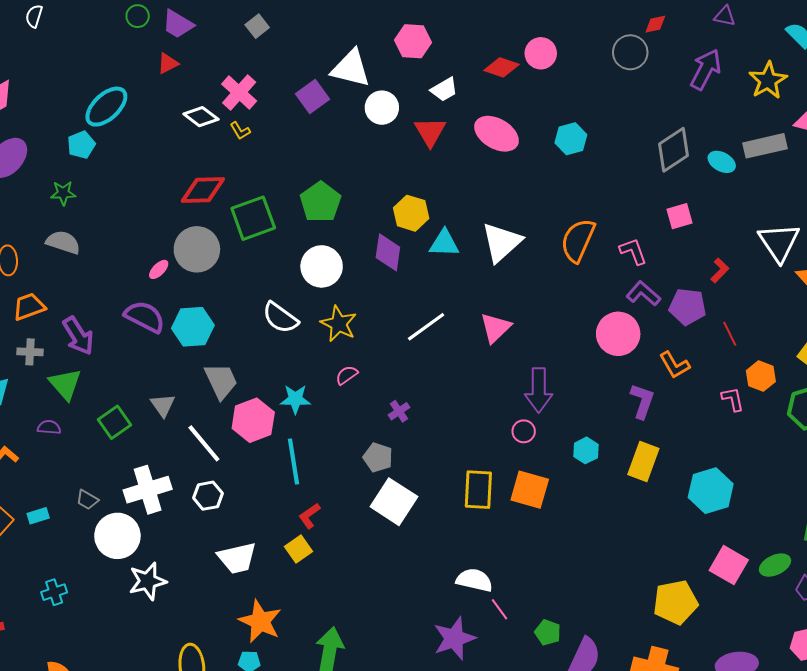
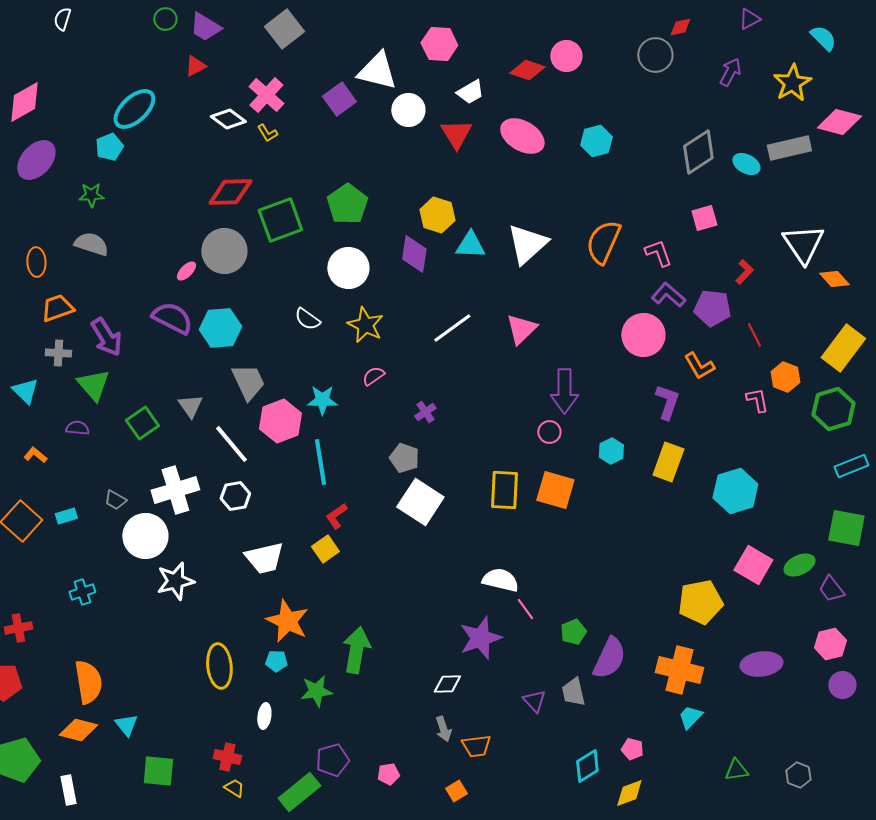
purple triangle: (725, 16) -> (749, 19), turned -40
gray square: (257, 26) -> (284, 29), size x1.6
purple arrow: (706, 69) -> (730, 72), size x0.7
white semicircle: (280, 318) -> (307, 319), size x0.7
green pentagon: (548, 632) -> (573, 632), turned 30

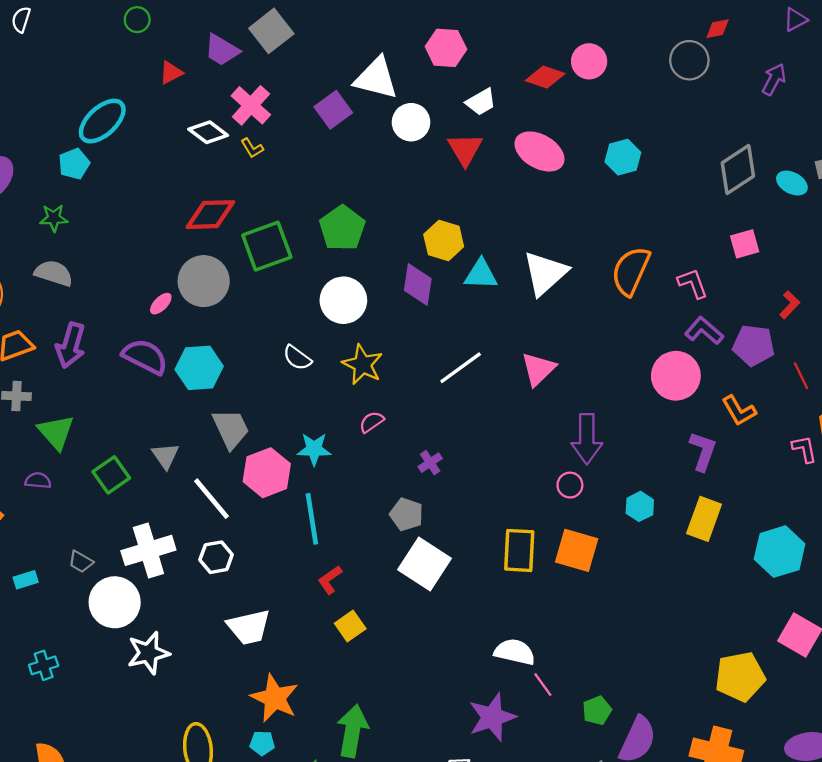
purple trapezoid: (205, 27) -> (222, 50), moved
purple arrow: (106, 337) -> (71, 345), moved, turned 48
yellow square: (325, 549) -> (350, 626), moved

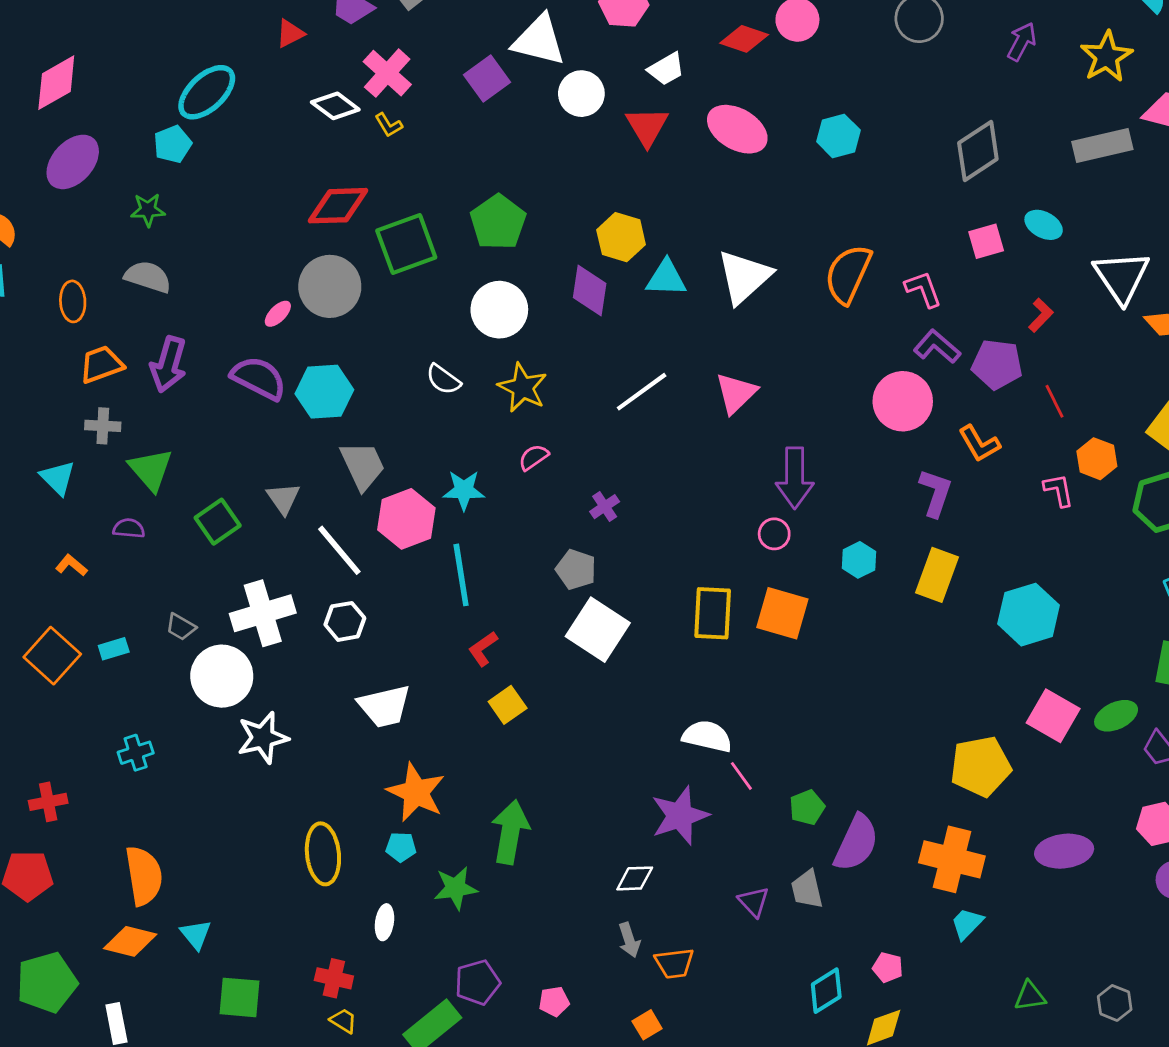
cyan ellipse: (792, 183) -> (1044, 225), moved

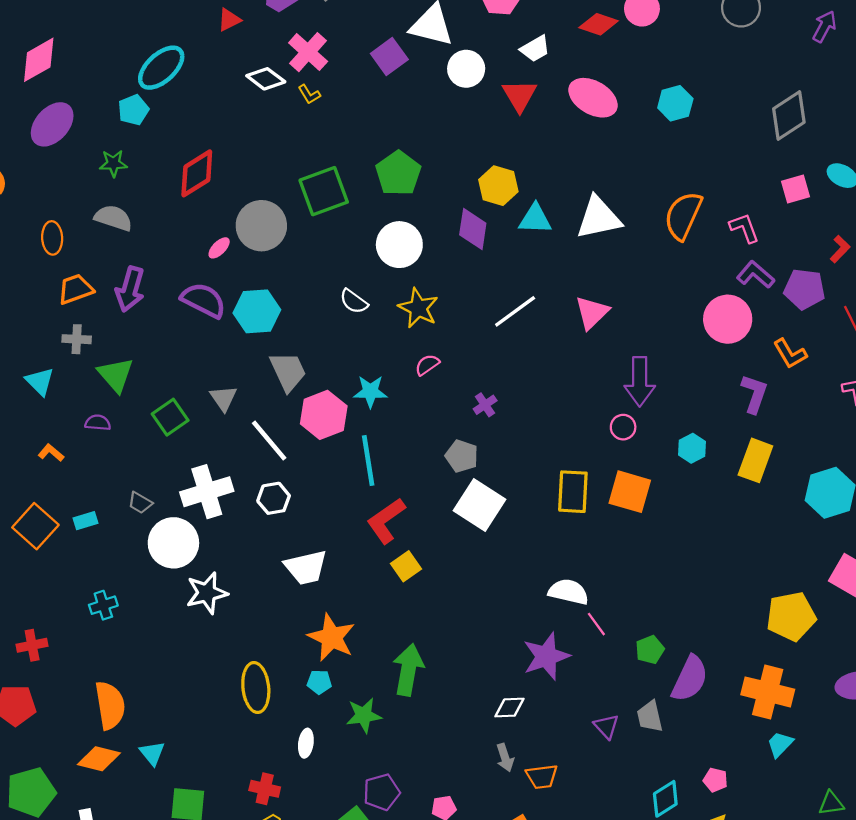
red diamond: (338, 206) -> (197, 173), moved, turned -30
white triangle: (744, 277) -> (599, 218), turned 30
red L-shape: (483, 649) -> (386, 521), size x1.6

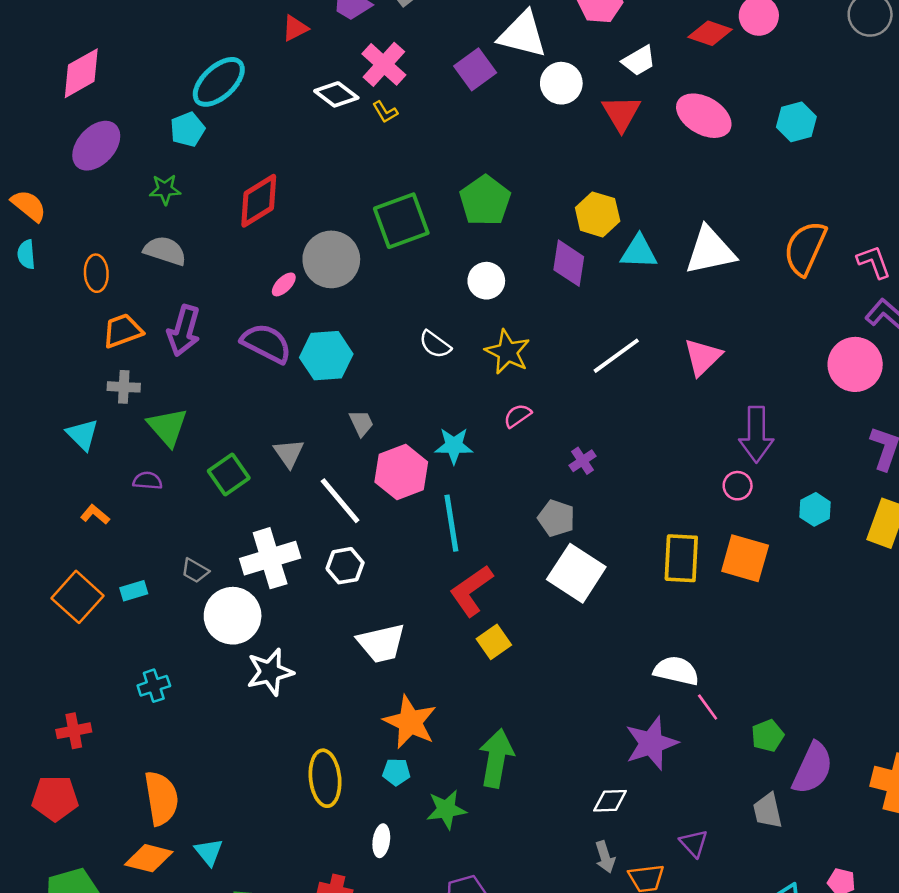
white circle: (399, 245) -> (486, 281), size x0.7
gray trapezoid: (288, 371) -> (361, 423), size x0.6
purple triangle: (606, 726) -> (694, 843), moved

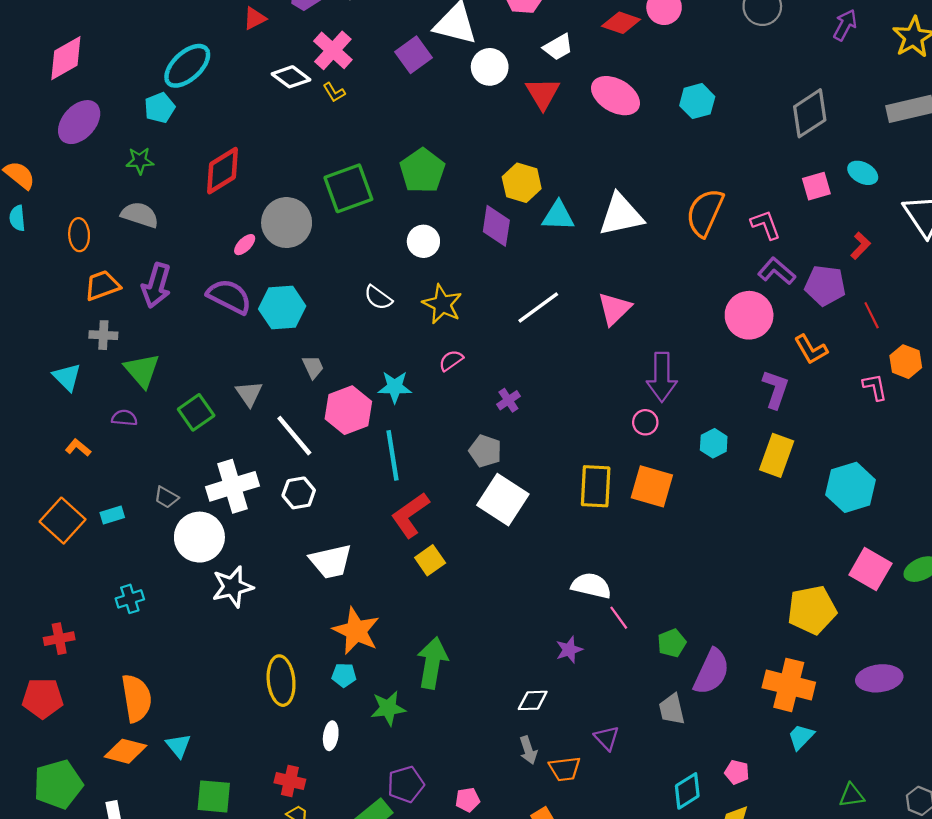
purple star: (651, 743) -> (569, 650), size x0.6

